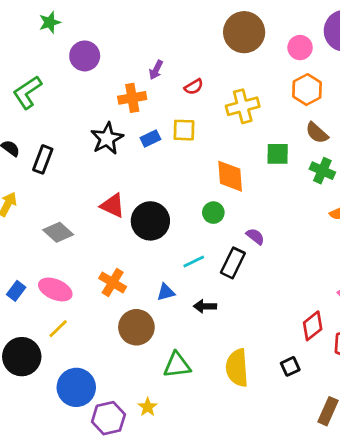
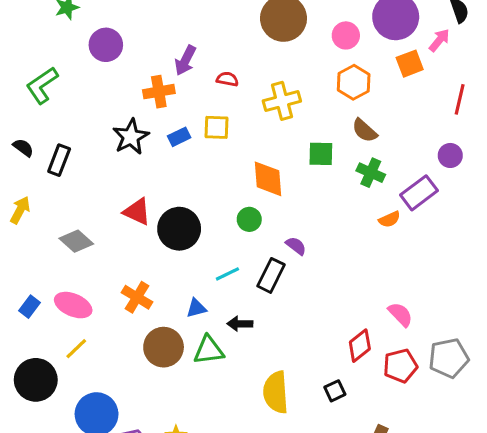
purple arrow: (156, 70) -> (185, 60), size x1.4
red semicircle: (194, 87) -> (227, 79), turned -138
green triangle: (177, 365) -> (209, 350), moved

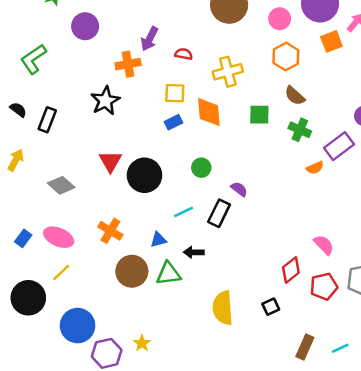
blue rectangle: (179, 137) -> (174, 122), moved
orange diamond: (268, 179) -> (209, 112), moved
red triangle: (137, 212) -> (110, 161), turned 35

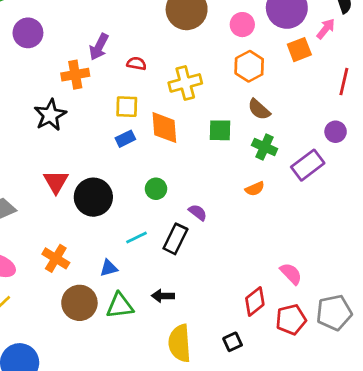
orange semicircle: (315, 168) -> (255, 189), moved
black arrow: (194, 252) -> (163, 296), moved

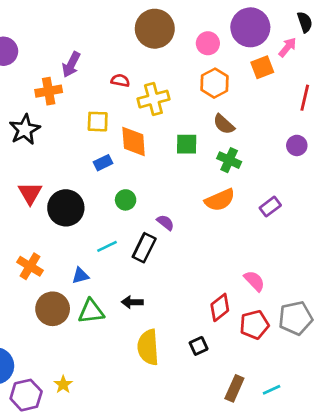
red semicircle: (137, 63) -> (120, 80), moved
blue rectangle: (125, 139) -> (103, 163), moved
purple rectangle: (308, 165) -> (270, 207), moved, size x0.7
orange semicircle: (255, 189) -> (220, 200), size x1.6

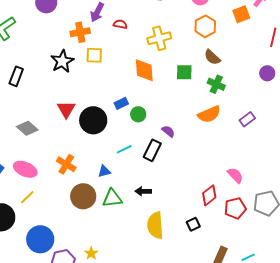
red semicircle: (120, 80) -> (120, 24), moved
yellow square: (98, 122) -> (94, 55), moved
blue rectangle: (103, 163) -> (121, 103), moved

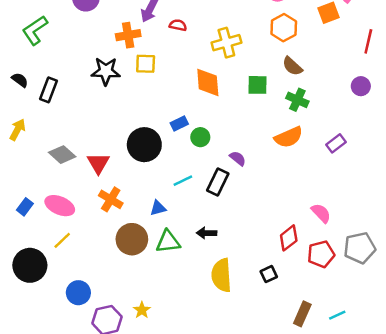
black star: (62, 61) -> (106, 71), turned 30
red triangle: (66, 109) -> (98, 163), moved
blue circle: (40, 239) -> (78, 293), size x0.7

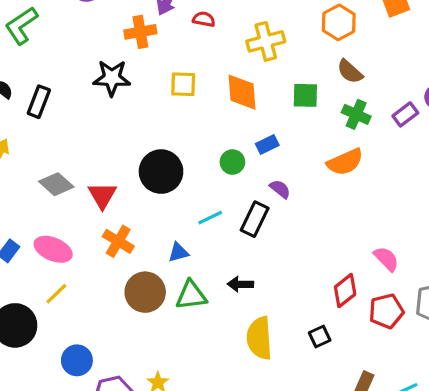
yellow square: (146, 64) -> (183, 84), moved
blue rectangle: (179, 123) -> (267, 145), moved
purple rectangle: (336, 143) -> (405, 114), moved

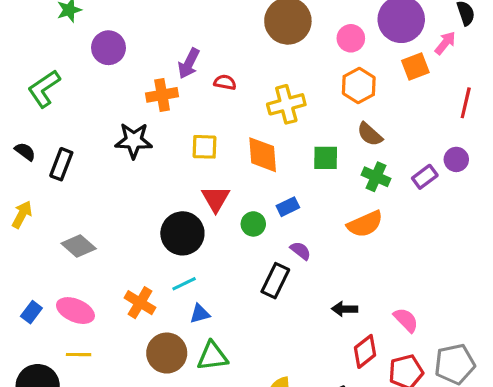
red triangle: (102, 195) -> (216, 199), moved
cyan line: (210, 218) -> (184, 284), moved
black arrow: (240, 284) -> (345, 309), moved
yellow line: (56, 294) -> (79, 355), turned 45

